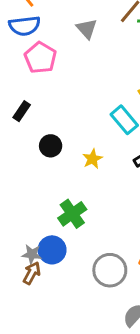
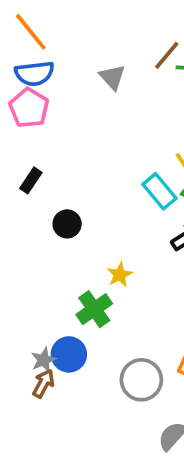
pink pentagon: (40, 58) -> (29, 108), moved
yellow star: (92, 159) -> (120, 275), moved
gray star: (32, 254) -> (43, 360), turned -30

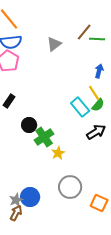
gray triangle: (112, 77) -> (54, 44), turned 35
green cross: (94, 309) -> (44, 137), moved
gray circle: (141, 380) -> (70, 187), moved

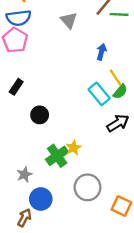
gray triangle: (54, 44) -> (69, 20), turned -35
blue arrow: (99, 71) -> (102, 52), moved
green cross: (44, 137) -> (57, 156), moved
gray star: (16, 200) -> (24, 174), moved

